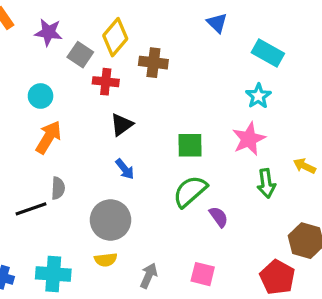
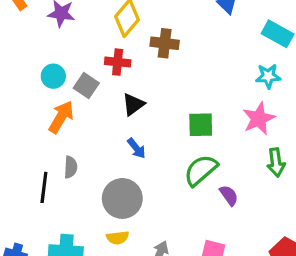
gray square: (80, 55) -> (86, 86), moved
cyan star: (258, 96) -> (268, 76), turned 30
black line: (31, 209) -> (44, 187), turned -64

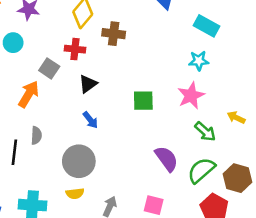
cyan circle: (53, 76) -> (13, 43), moved
green arrow: (276, 162) -> (205, 132), turned -40
green semicircle: (201, 170) -> (201, 170), moved
purple semicircle: (229, 195) -> (166, 159), size x1.5

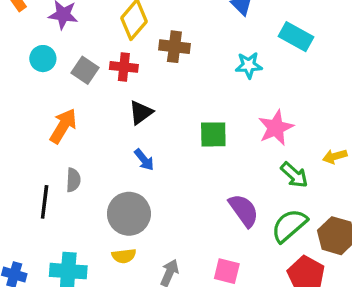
cyan star: (199, 61) -> (249, 65), moved
gray square: (49, 68) -> (85, 70), moved
yellow arrow: (236, 117) -> (335, 156), turned -42

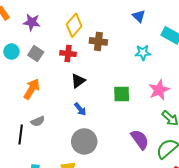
cyan circle: (43, 59) -> (11, 52), moved
gray square: (85, 70) -> (36, 54), moved
gray semicircle: (73, 180) -> (38, 121), turned 64
gray circle: (129, 214) -> (84, 141), moved

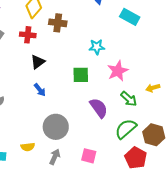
cyan star: (143, 53) -> (97, 47), moved
purple semicircle: (140, 139) -> (99, 108), moved
gray circle: (84, 141) -> (56, 127), moved

